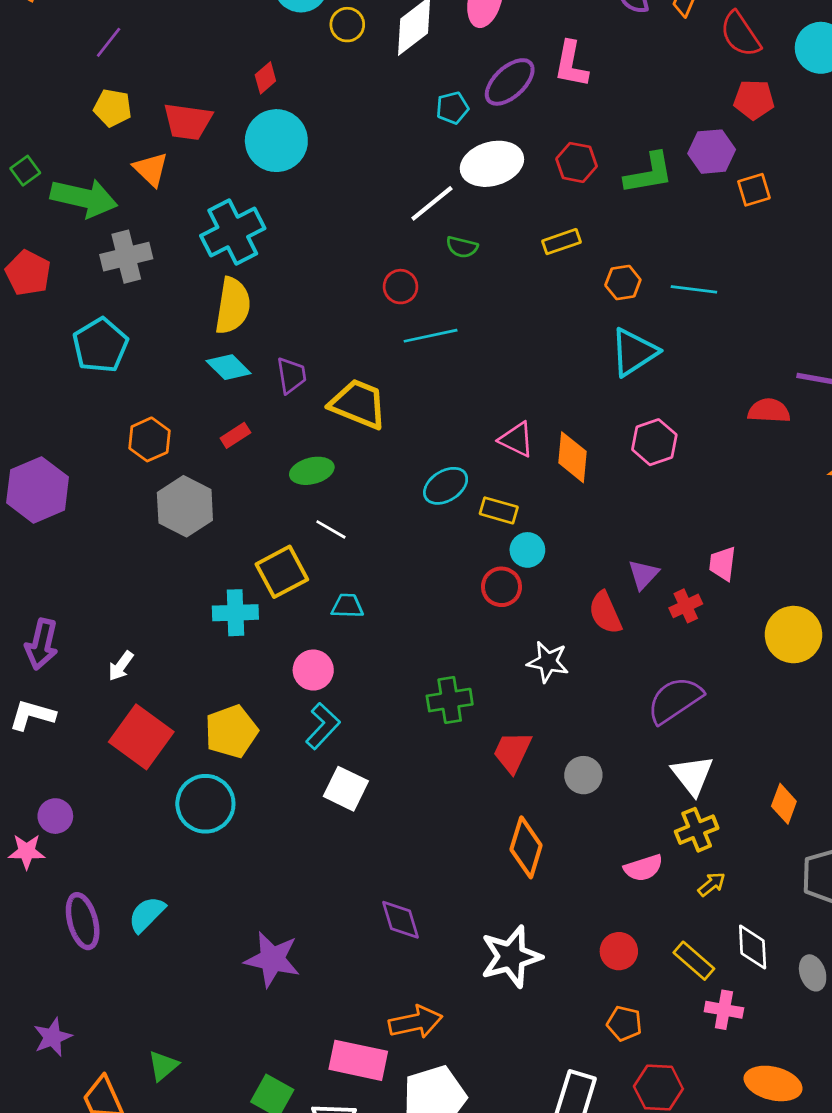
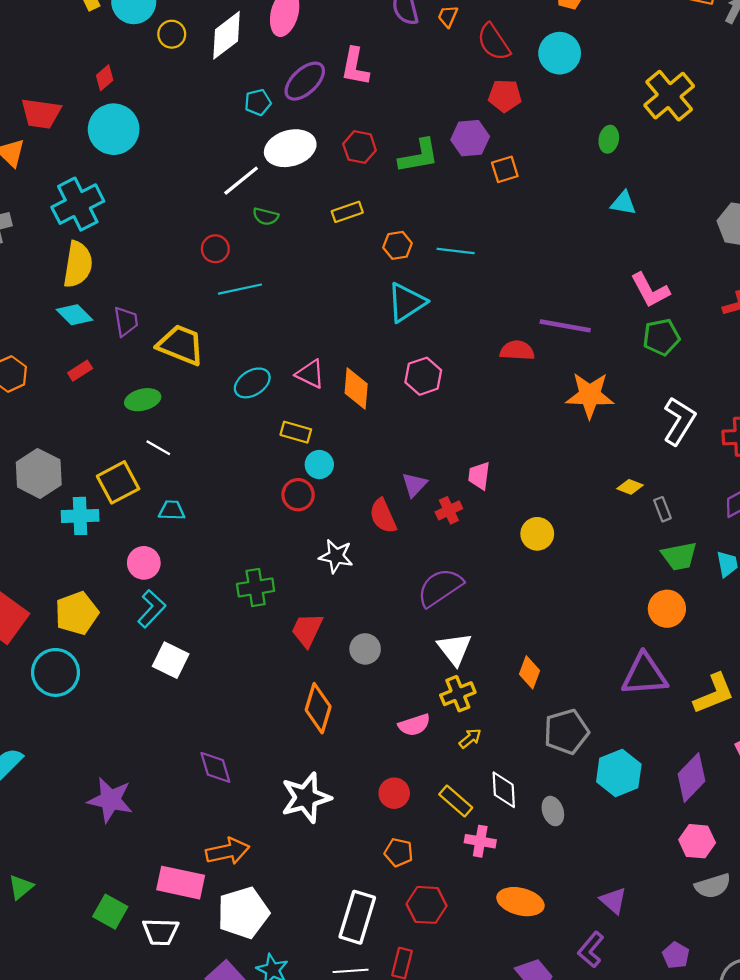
cyan ellipse: (446, 486) -> (252, 383), moved
gray hexagon: (185, 506) -> (39, 473), moved
yellow circle: (794, 635) -> (537, 534), size x0.7

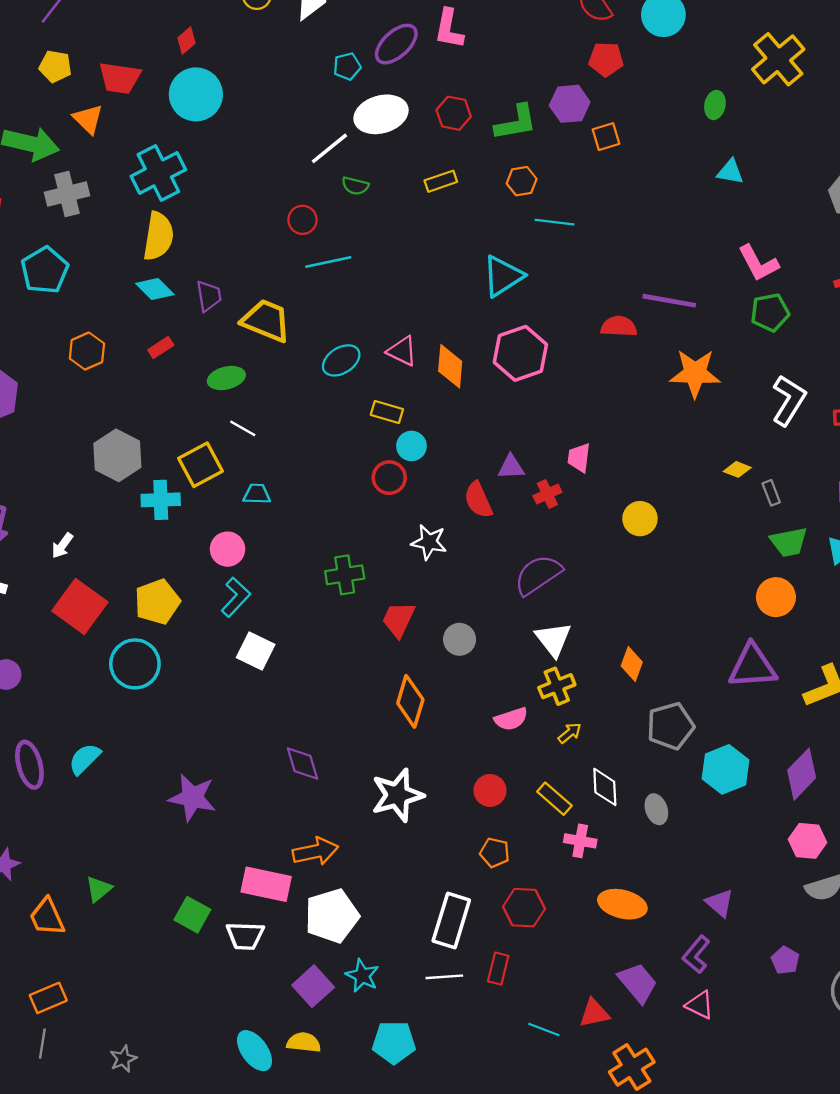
orange hexagon: (398, 245) -> (522, 181), moved
pink hexagon: (423, 376) -> (520, 353), size x1.4
purple triangle: (414, 485) -> (511, 467), turned 44

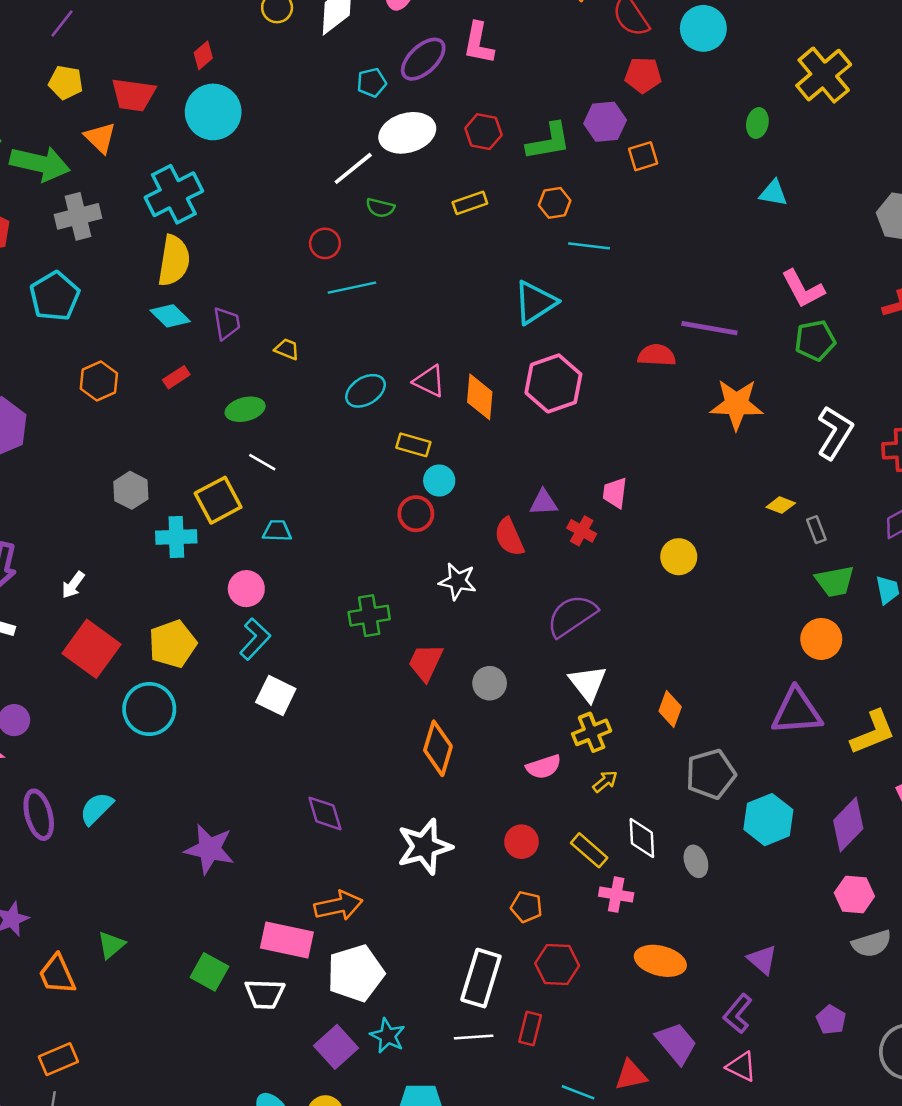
yellow trapezoid: (266, 321) -> (287, 349), size x0.5
gray hexagon: (117, 455) -> (131, 490), size x0.7
red cross: (547, 494) -> (582, 531), turned -36

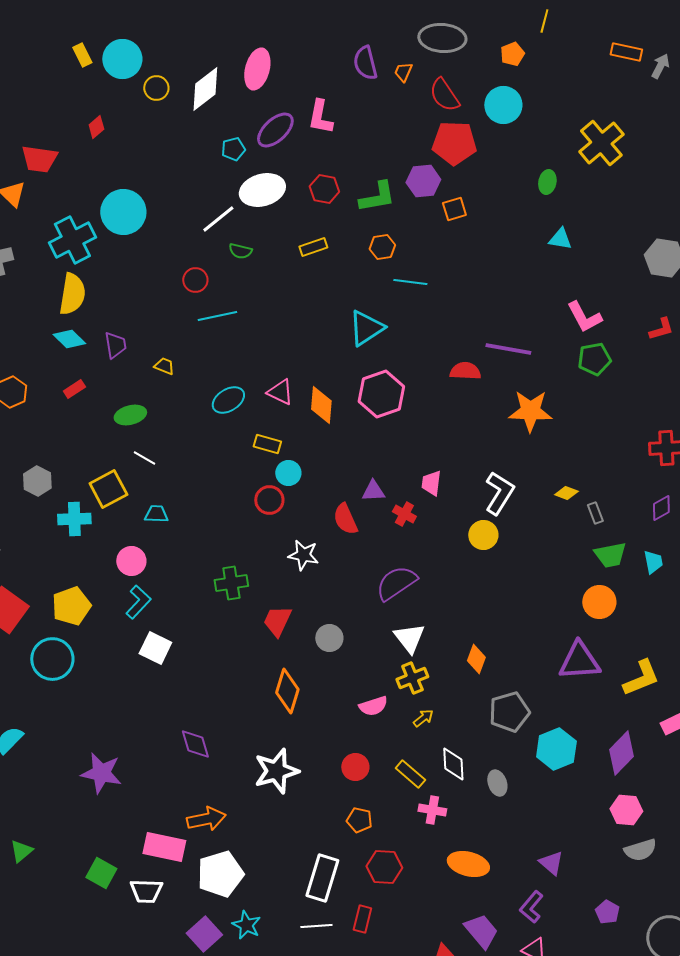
red pentagon: (643, 75) -> (454, 143), size x1.5
cyan circle: (213, 112) -> (123, 212), moved
white L-shape: (835, 433) -> (499, 493), moved

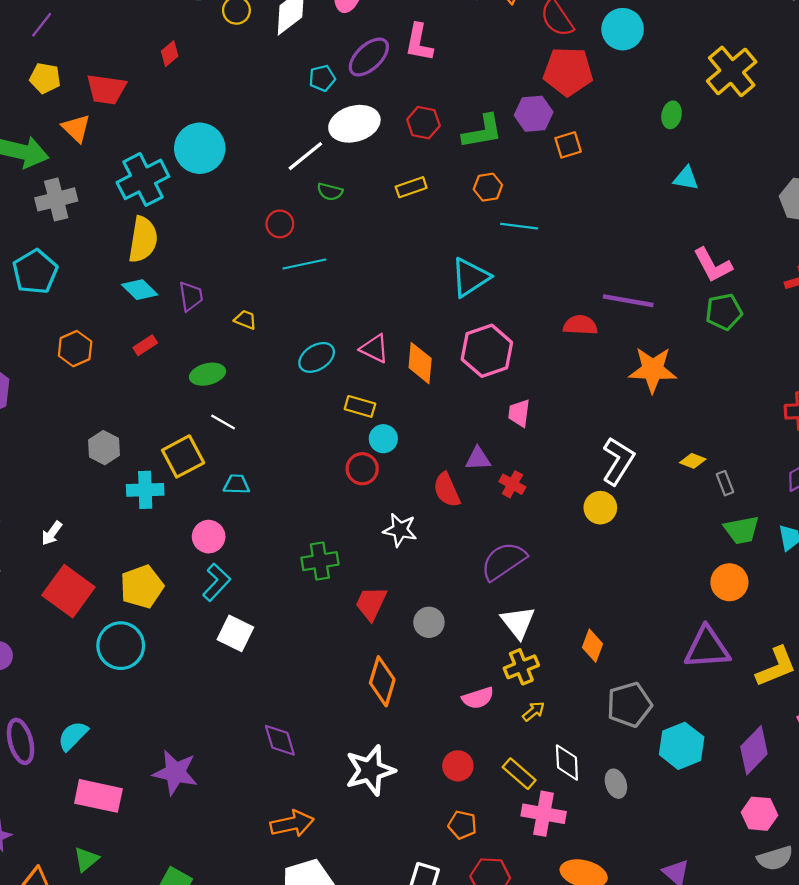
pink trapezoid: (431, 483) -> (519, 413), moved
pink cross: (432, 810) -> (544, 814), size x1.4
pink rectangle: (164, 847) -> (98, 796), moved

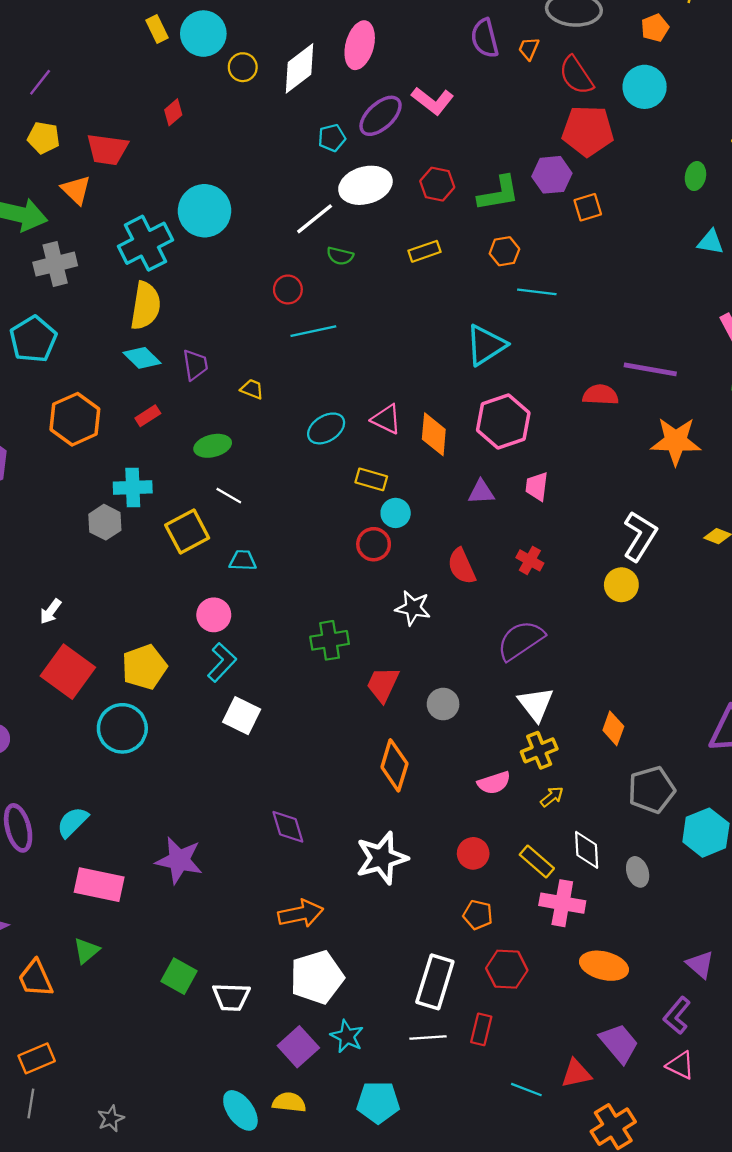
pink L-shape: (419, 43) -> (433, 101), turned -63
orange hexagon: (75, 349) -> (75, 419), size x1.4
purple triangle: (478, 459) -> (481, 492), moved
cyan cross: (145, 490) -> (133, 487), moved

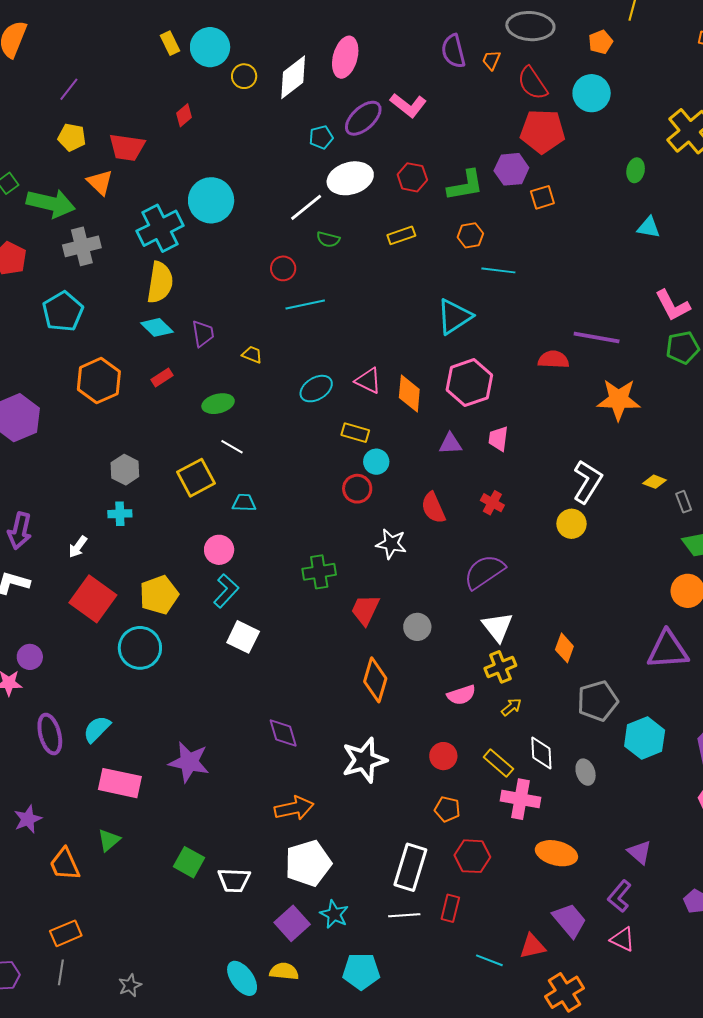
cyan cross: (133, 487) -> (120, 514), moved, size x0.7

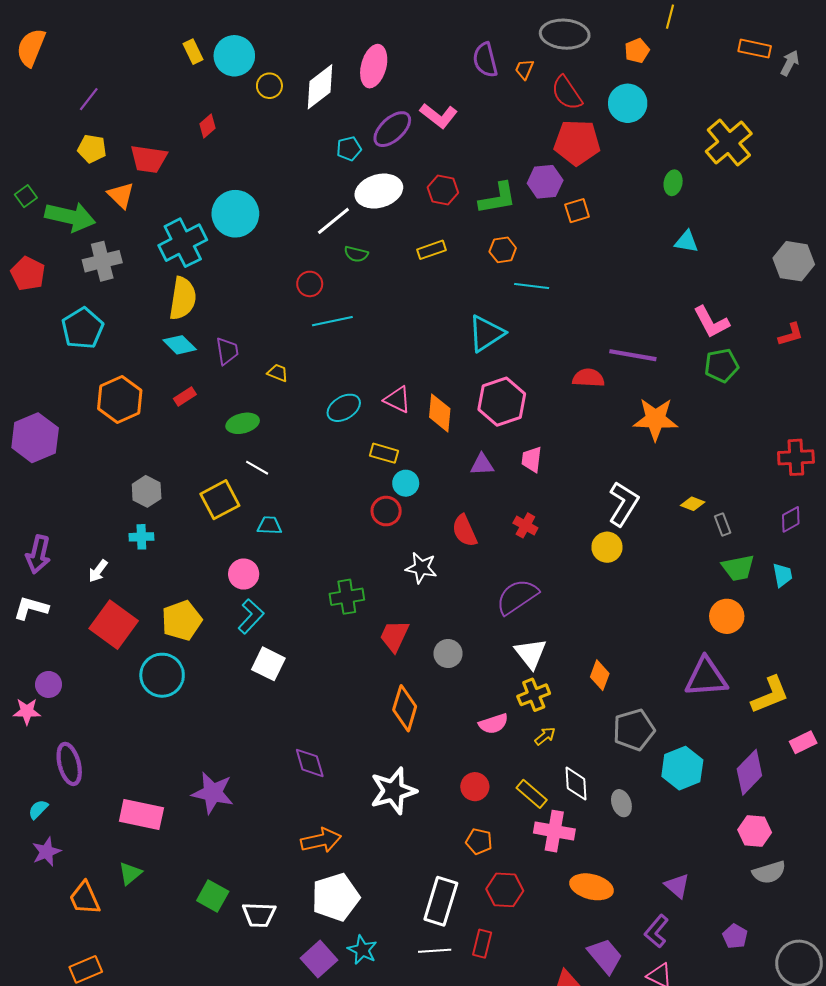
cyan semicircle: (97, 729) -> (38, 809), moved, size x0.7

